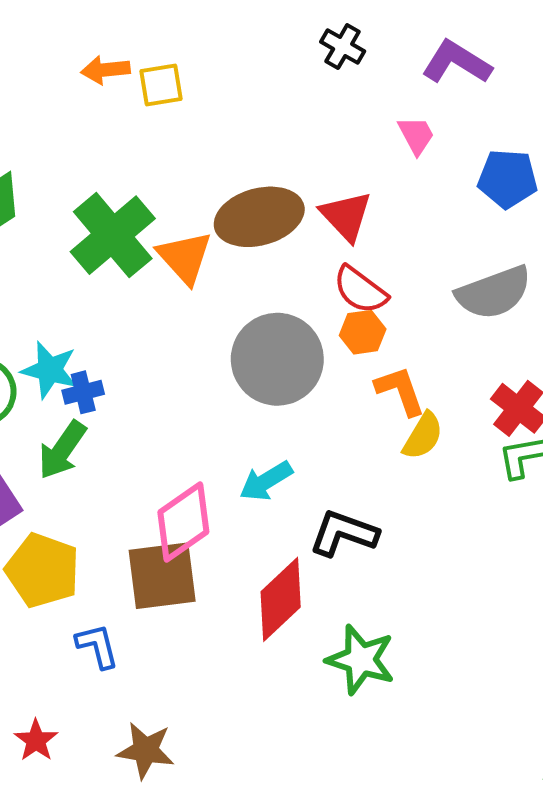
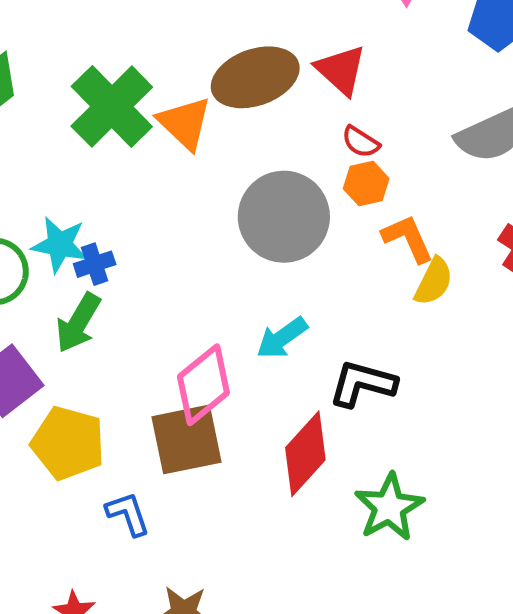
red semicircle: (360, 290) -> (361, 142), size x0.7
green star: (361, 660) -> (389, 507), turned 30

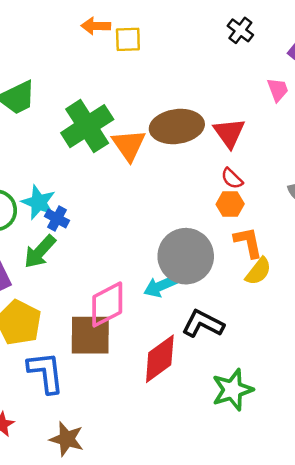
gray circle: (284, 217) -> (186, 256), moved
blue cross: (95, 264) -> (57, 218), turned 35
green star: (389, 507) -> (232, 390), moved
blue L-shape: (128, 514) -> (46, 372), size x1.5

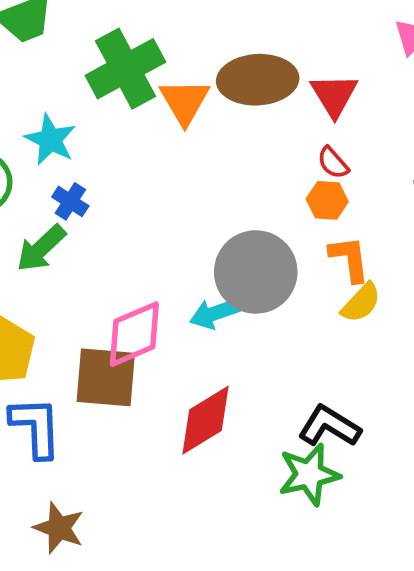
cyan star: (39, 202) -> (50, 140), moved
black L-shape: (203, 324) -> (329, 426), moved

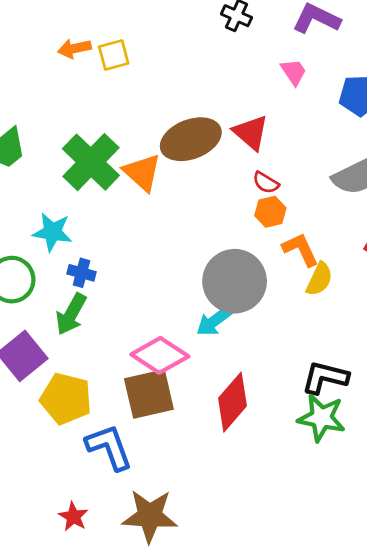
pink diamond: (134, 334) -> (160, 355), turned 74
green star: (309, 475) -> (321, 418), turned -30
brown star: (59, 528) -> (150, 516), size x1.4

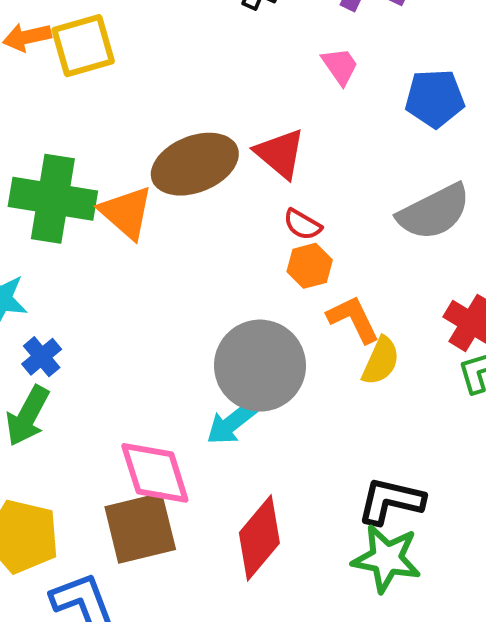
yellow square: (114, 55) -> (83, 46), size x1.4
green cross: (91, 162) -> (53, 199), turned -34
blue cross: (82, 273) -> (42, 357), turned 36
pink diamond: (160, 355) -> (155, 473), turned 40

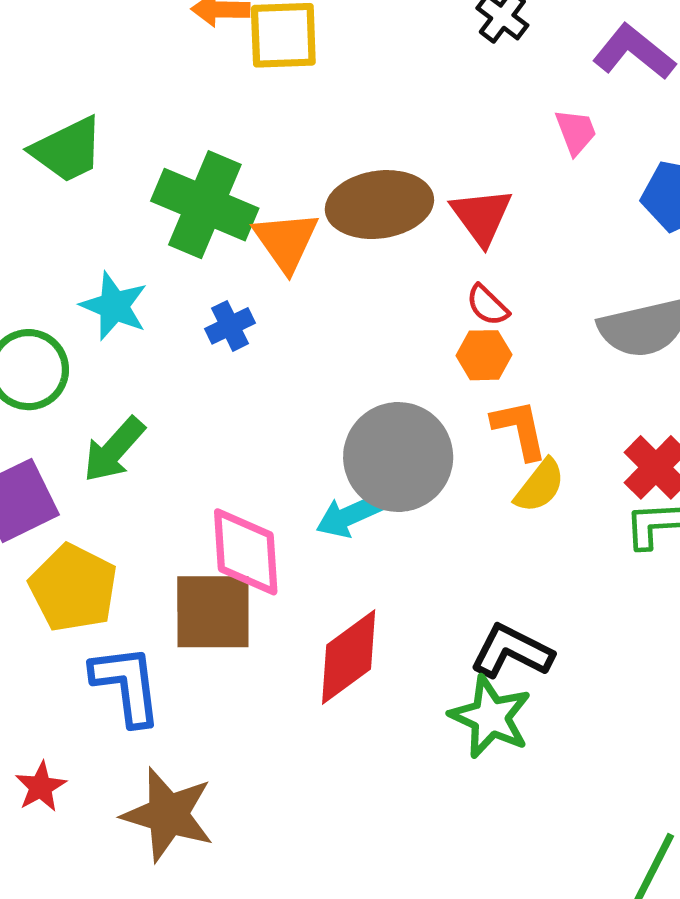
blue cross: (42, 357) -> (230, 326), moved

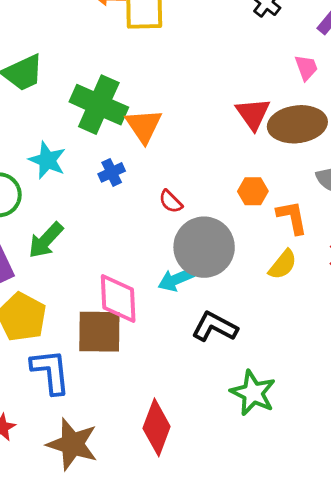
brown ellipse: (379, 205) -> (297, 124), moved
red semicircle: (487, 305) -> (171, 202), moved
orange L-shape: (520, 429) -> (292, 217), moved
black L-shape: (512, 651) -> (215, 327), moved
red diamond: (349, 657) -> (157, 427), moved, turned -34

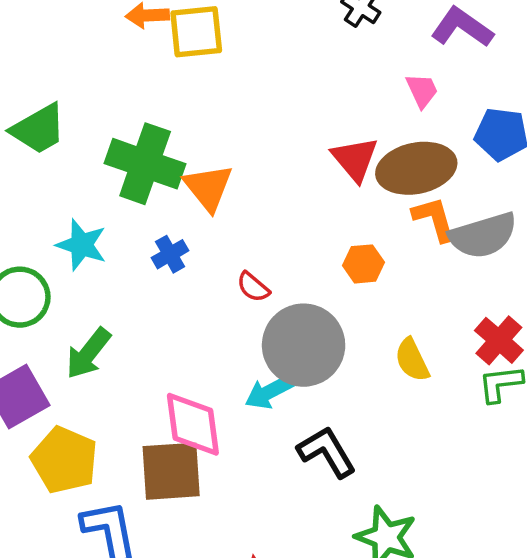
orange L-shape: (292, 217) -> (434, 219), moved
yellow semicircle: (283, 265) -> (412, 360), turned 120
black L-shape: (215, 327) -> (327, 452), turned 36

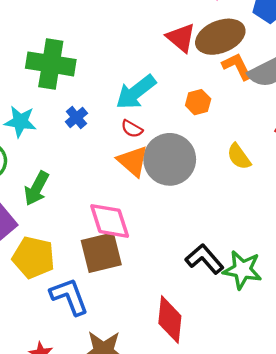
orange triangle: (208, 187) -> (133, 161), moved
cyan arrow: (269, 392) -> (136, 92), moved, size x1.4
black L-shape: (327, 452) -> (205, 259), moved

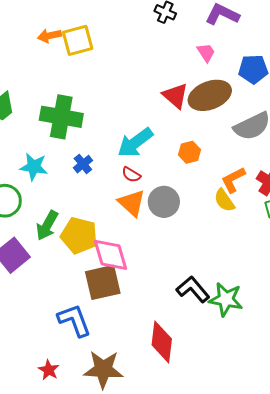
orange L-shape: (237, 66) -> (233, 180), moved, turned -92
gray circle: (170, 159) -> (164, 202), size x0.7
yellow pentagon: (33, 257) -> (79, 236), moved

